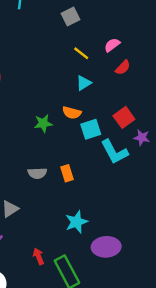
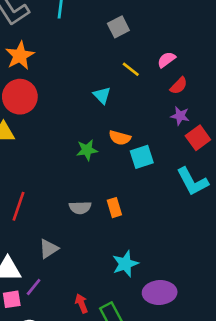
cyan triangle: (84, 83) -> (102, 95), moved, turned -42
red square: (124, 117) -> (198, 138), moved
purple star: (142, 138) -> (180, 116), moved
cyan L-shape: (114, 152) -> (192, 182), moved

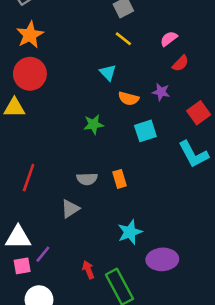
yellow line: (131, 69) -> (123, 39), moved
purple star: (180, 116) -> (161, 92), moved
orange semicircle: (120, 138) -> (129, 98), moved
gray triangle: (49, 249) -> (70, 209), moved

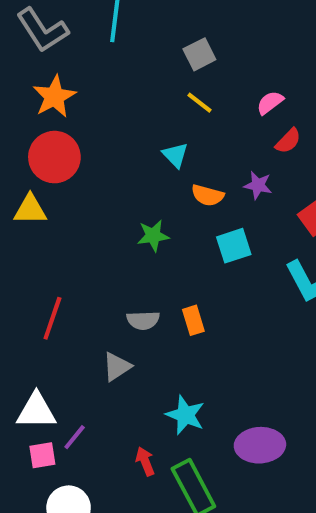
cyan star: (130, 232) -> (185, 415), moved, turned -30

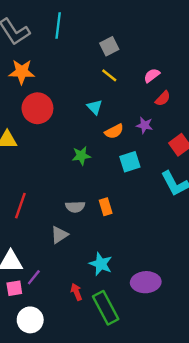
orange star: (54, 97) -> (22, 72), turned 30
red circle: (54, 157) -> (37, 108), moved
orange semicircle: (208, 195) -> (114, 131), turned -42

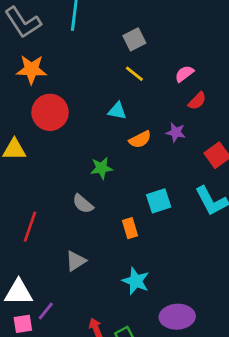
cyan triangle: (95, 107) -> (117, 111), turned -35
cyan square: (130, 162) -> (159, 201), moved
gray semicircle: (75, 207) -> (83, 204), moved, turned 42
cyan star: (101, 264) -> (136, 281), moved

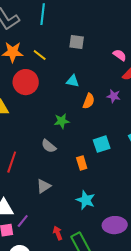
gray square: (134, 39) -> (77, 42), moved, turned 35
yellow line: (134, 74) -> (40, 55), moved
pink semicircle: (184, 74) -> (120, 55), turned 72
orange semicircle: (140, 139) -> (89, 101), turned -42

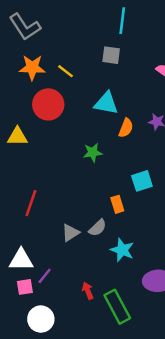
cyan line: (43, 14) -> (122, 21), moved
cyan triangle: (73, 81) -> (106, 103), size x1.5
gray semicircle: (49, 146) -> (98, 228), moved, turned -84

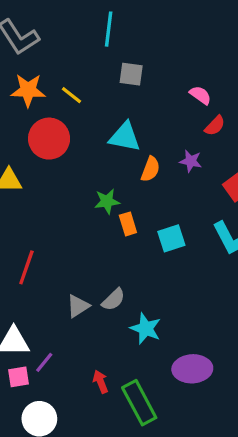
cyan line: (122, 21) -> (109, 29), moved
orange rectangle: (117, 204) -> (128, 224), moved

